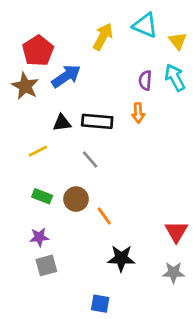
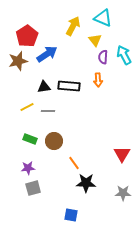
yellow triangle: (178, 41) -> (95, 40), moved
brown star: (25, 86) -> (18, 61), turned 30
gray line: (90, 160) -> (48, 111), moved, turned -48
orange line: (104, 216) -> (74, 163), moved
red triangle: (176, 232) -> (122, 154), moved

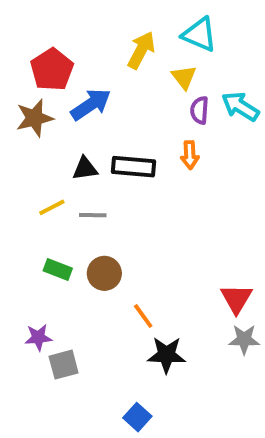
cyan arrow: (124, 55) -> (240, 106), turned -30
purple star: (28, 168) -> (38, 337), moved
gray star: (123, 193) -> (244, 339), moved
blue square: (71, 215) -> (137, 417), turned 32

